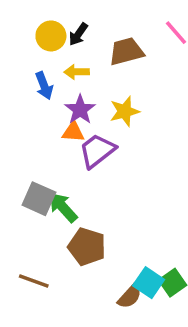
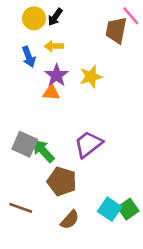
brown trapezoid: (126, 51) -> (116, 30), moved, turned -64
purple trapezoid: (97, 151) -> (88, 144), moved
brown semicircle: (130, 296) -> (70, 220), moved

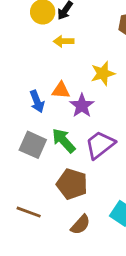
blue arrow: (29, 57) -> (37, 101), moved
purple star: (57, 75) -> (82, 106), moved
green arrow: (43, 151) -> (64, 141), moved

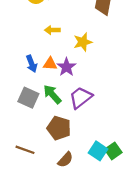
yellow arrow: (64, 41) -> (52, 30), moved
orange triangle: (61, 90) -> (50, 64), moved

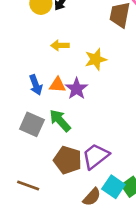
purple trapezoid: (81, 98) -> (96, 156), moved
brown semicircle: (65, 160) -> (92, 197), moved

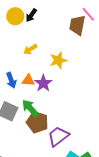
yellow arrow: (60, 45) -> (30, 49), turned -32
brown pentagon: (68, 160) -> (37, 122), moved

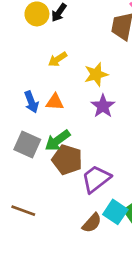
purple star: (43, 83) -> (103, 106), moved
green arrow: (30, 108) -> (58, 140), turned -84

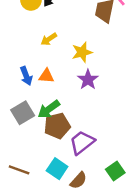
gray square: (27, 145) -> (23, 113), turned 35
brown pentagon: (67, 160) -> (57, 126), turned -30
cyan square: (115, 212) -> (57, 169), moved

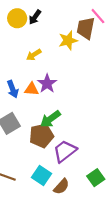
yellow star: (82, 52) -> (68, 40), moved
purple star: (88, 80) -> (47, 84), moved
green arrow: (49, 109) -> (50, 119), moved

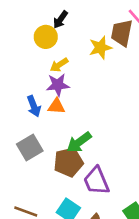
yellow circle: (17, 18) -> (46, 37), moved
purple star: (47, 84) -> (58, 85), moved, turned 30
purple trapezoid: (65, 151) -> (96, 181), turned -75

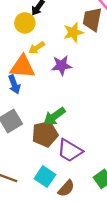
purple star: (58, 85) -> (61, 65), moved
orange triangle: (56, 106) -> (22, 67), moved, size x1.6
purple trapezoid: (96, 181) -> (70, 151), turned -36

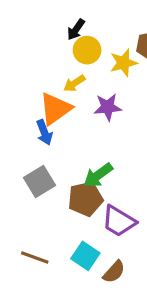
yellow circle: (25, 23) -> (87, 50), moved
orange triangle: (22, 67) -> (55, 109), turned -40

